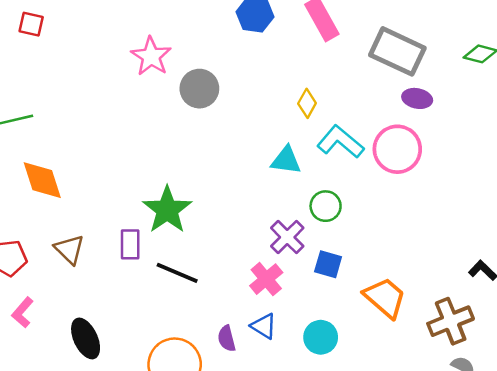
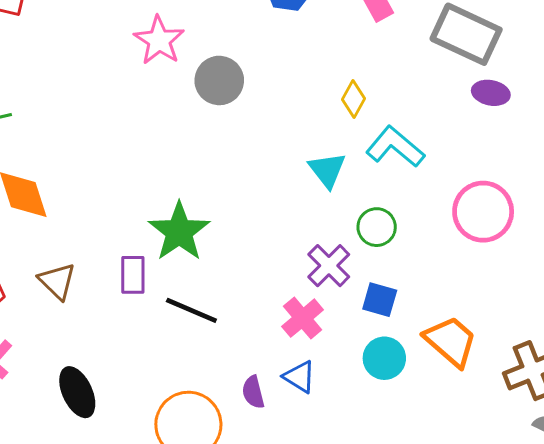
pink circle: (397, 149) -> (483, 212), moved
cyan triangle: (286, 160) -> (327, 170), turned 44
cyan circle: (321, 337) -> (384, 358), moved

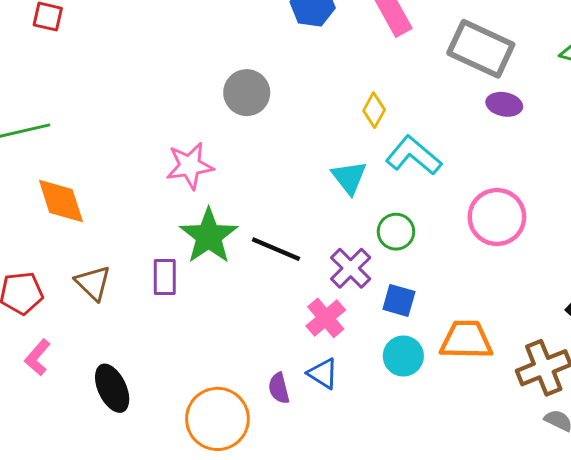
pink star: (159, 40) -> (190, 166), moved, turned 30
black line: (191, 310) -> (276, 249), moved
orange trapezoid: (451, 341) -> (466, 340), turned -40

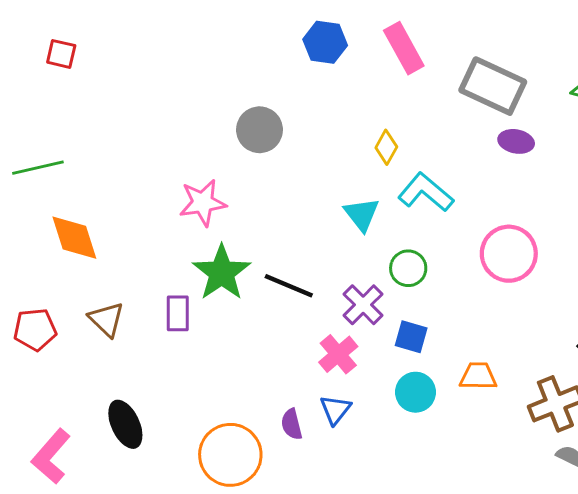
orange trapezoid: (466, 340) -> (478, 376), size x0.7
pink L-shape: (37, 357) -> (51, 456), moved, size x1.5
blue triangle: (323, 374) -> (335, 410), turned 36

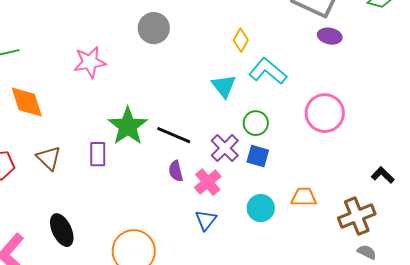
pink star: (203, 203) -> (90, 62), moved
blue square: (411, 337) -> (258, 156), moved
purple semicircle: (292, 424) -> (176, 171), moved

